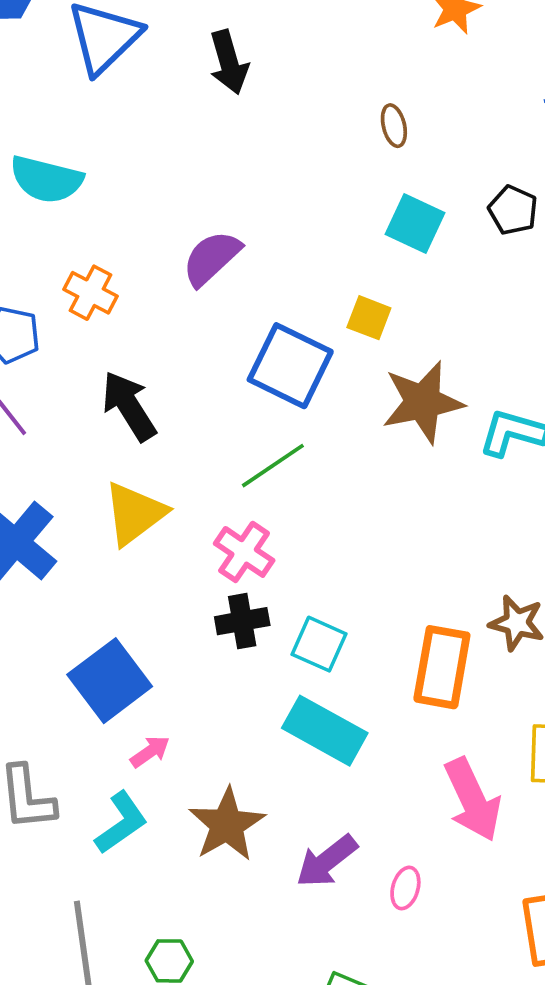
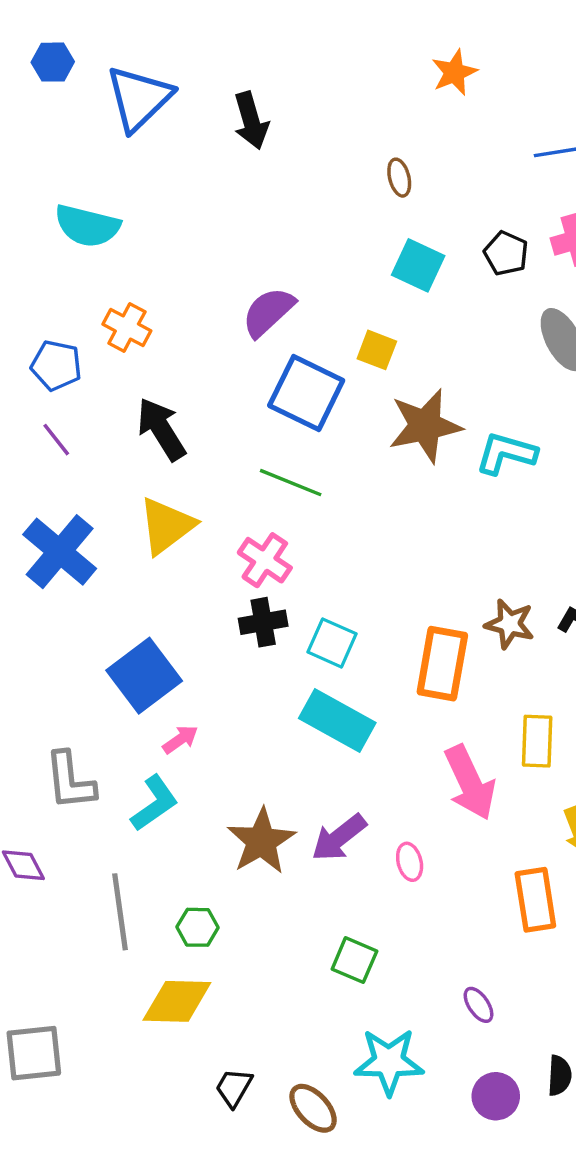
purple semicircle: (211, 258) -> (268, 312), moved
green line: (273, 466) -> (291, 483), turned 56
brown star: (227, 825) -> (261, 841), moved
pink ellipse: (405, 888) -> (410, 862), turned -30

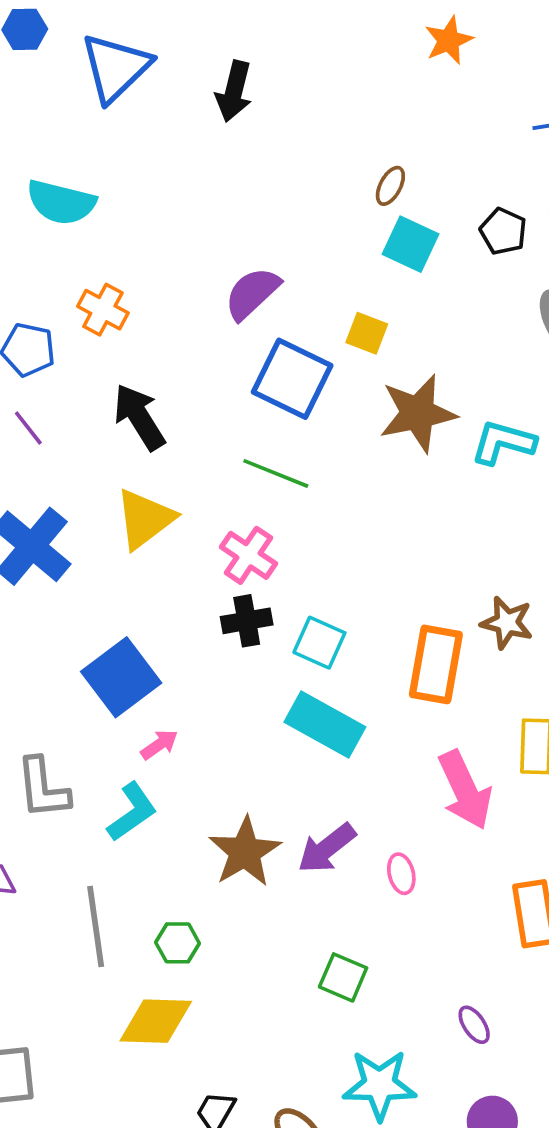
black arrow: (251, 121) -> (234, 91), turned 30
brown ellipse: (399, 178) -> (390, 186), moved, turned 42

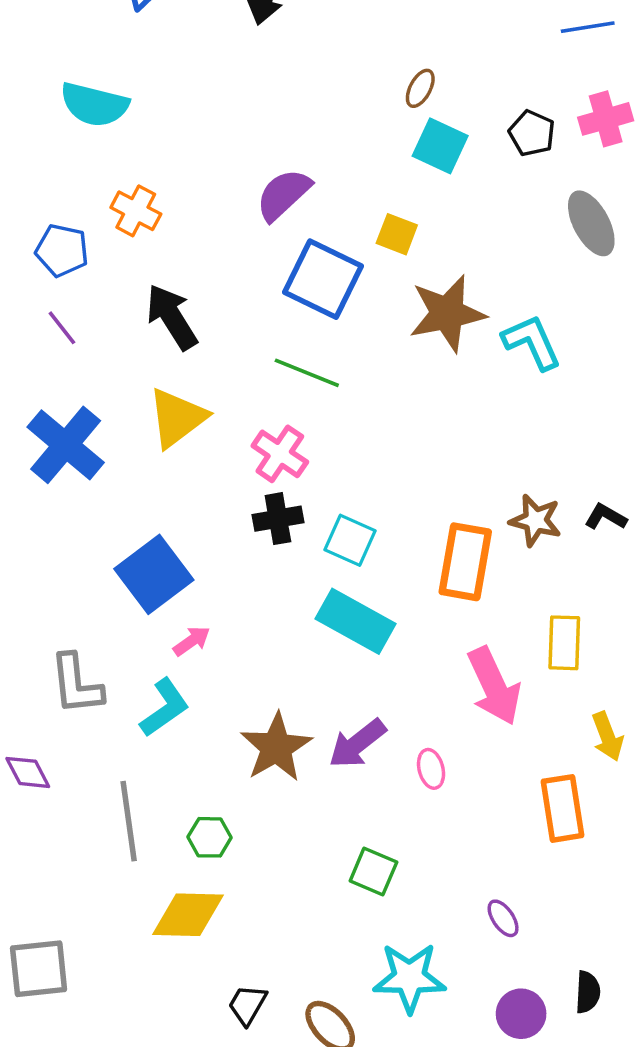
cyan L-shape: (503, 442) -> (532, 342), turned 50

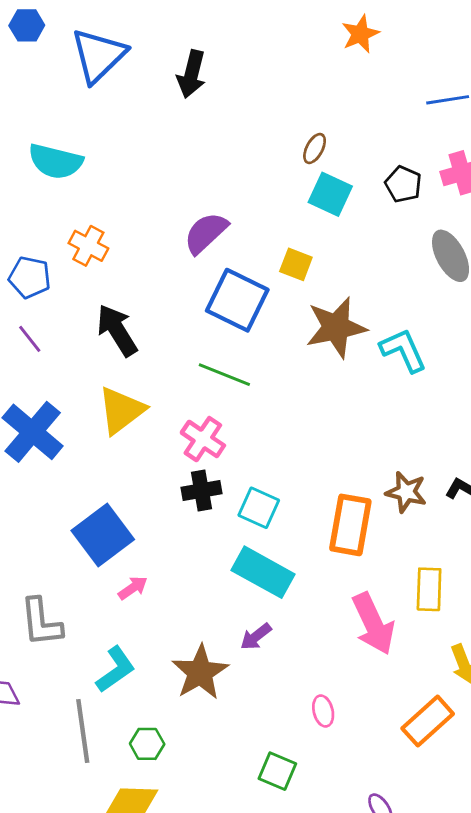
cyan L-shape: (165, 708) -> (116, 669), moved
purple arrow: (357, 744) -> (256, 637), moved, size x0.7
pink ellipse: (431, 769) -> (323, 711), moved
orange rectangle: (562, 808) -> (428, 721), turned 57

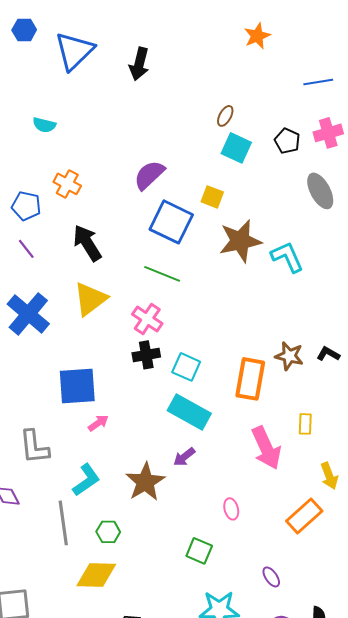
cyan semicircle: (55, 161) -> (44, 125), size x0.6
blue square: (103, 535) -> (77, 386), turned 33
yellow rectangle: (429, 589) -> (305, 424), size x0.7

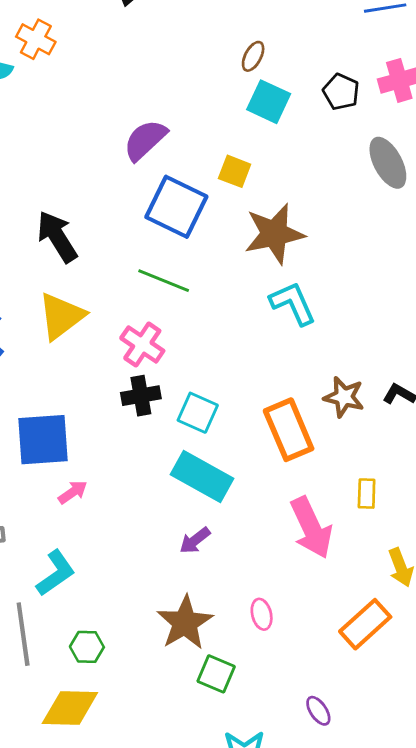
orange cross: (67, 184) -> (36, 39), moved
cyan L-shape: (287, 257) -> (293, 303), moved
orange rectangle: (250, 379) -> (289, 430), turned -33
brown star: (145, 482) -> (185, 623), moved

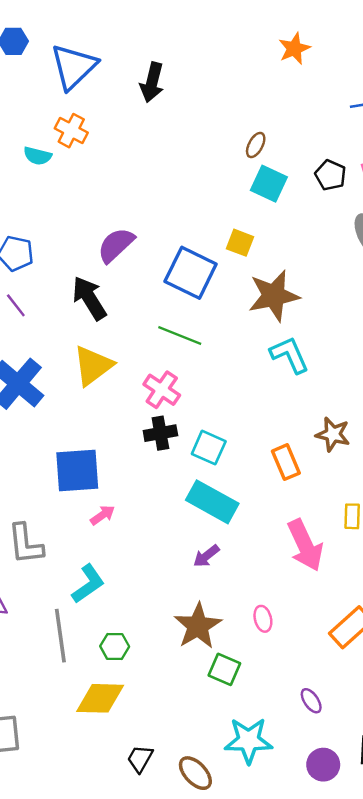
purple semicircle: (145, 140) -> (116, 245), moved
orange rectangle: (289, 430) -> (286, 462), size x0.7

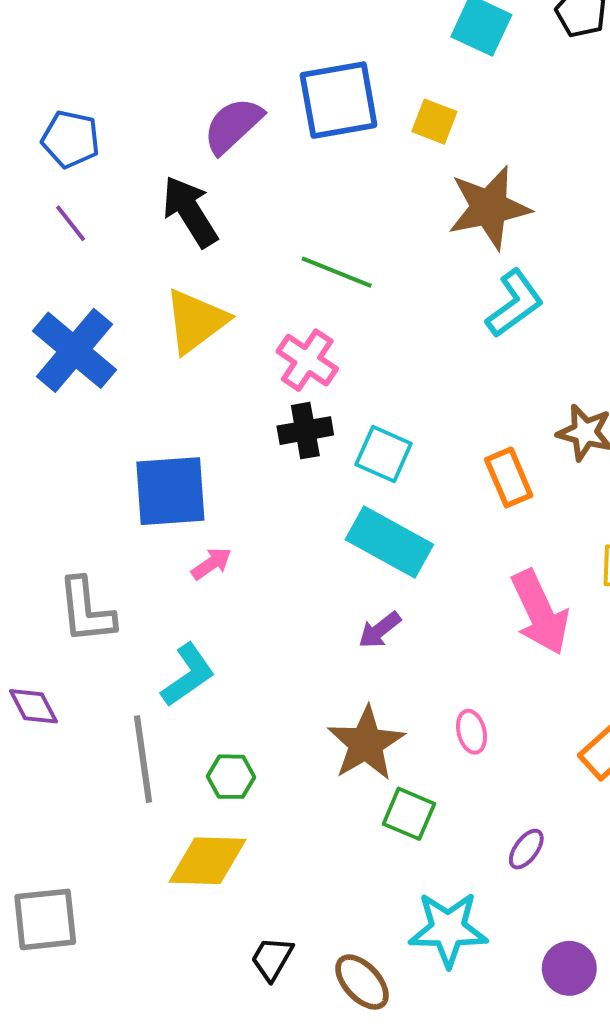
blue square: (191, 273) -> (339, 100), moved, turned -36
cyan L-shape: (289, 355) -> (515, 303), turned 78
purple ellipse: (311, 701) -> (526, 849), moved, turned 70

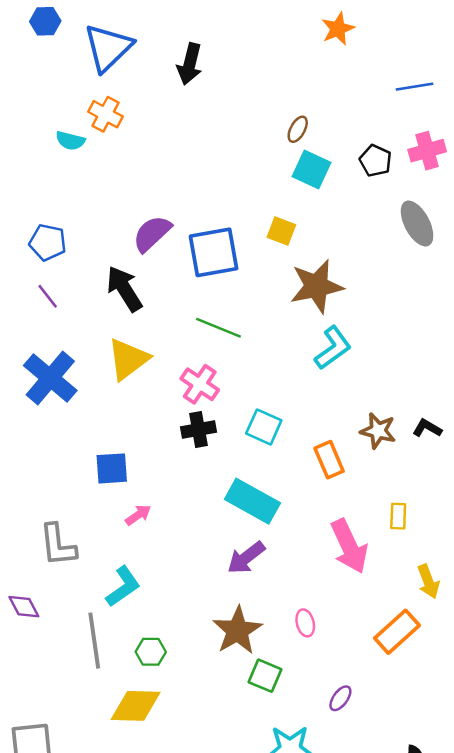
blue square: (339, 100) -> (214, 252), moved
cyan square: (384, 454) -> (264, 427), moved
blue square: (170, 491) -> (112, 468), size x0.7
purple arrow: (380, 630) -> (246, 558), size x1.4

